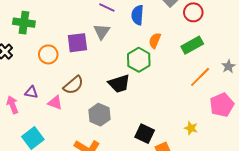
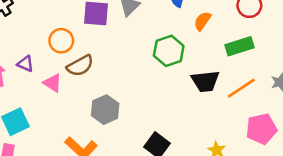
orange semicircle: (155, 41) -> (202, 21), moved
orange circle: (48, 54) -> (61, 41), moved
black trapezoid: (119, 84) -> (205, 81), moved

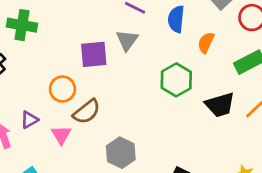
purple triangle: (25, 64) -> (29, 120), turned -42
pink triangle: (53, 83) -> (61, 135), turned 36

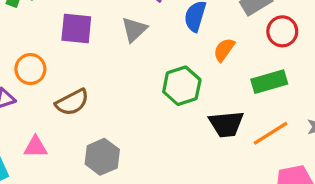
purple square: (94, 54) -> (76, 29), moved
orange circle: (62, 89) -> (30, 69), moved
pink triangle: (61, 135) -> (36, 147), moved, turned 50

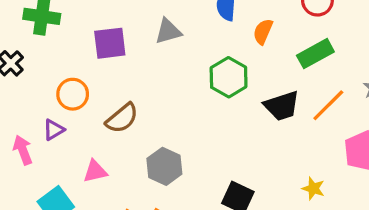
gray triangle: (134, 29) -> (168, 31), turned 40

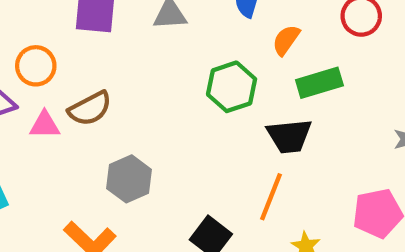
green rectangle: (315, 54) -> (319, 83), moved
orange line: (328, 105) -> (271, 197), moved, turned -36
pink triangle: (95, 171) -> (45, 125), moved

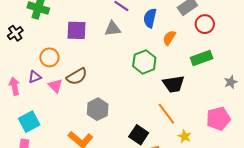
green rectangle: (319, 83) -> (202, 58), moved
pink triangle: (45, 125) -> (55, 86), turned 49
orange line: (271, 197) -> (166, 114), turned -55

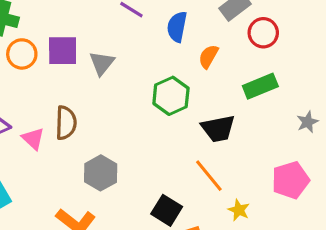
gray triangle: (113, 29) -> (102, 63), moved, turned -42
orange circle: (49, 57) -> (22, 54), moved
brown semicircle: (77, 76) -> (66, 123), turned -55

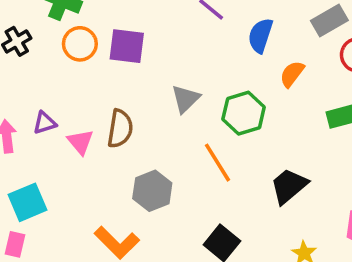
gray triangle: (102, 63) -> (185, 99), moved
black trapezoid: (218, 129) -> (289, 186), moved, turned 144
orange line: (209, 176) -> (217, 163), moved

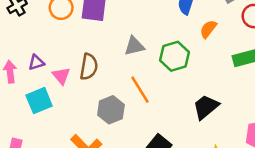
gray triangle: (185, 99) -> (134, 46), turned 30
orange line: (217, 163) -> (140, 90), moved
cyan square: (27, 202) -> (39, 101), moved

